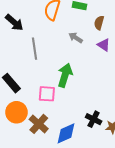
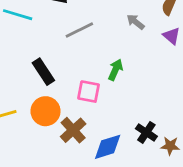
gray line: (34, 49) -> (79, 30), turned 65
green arrow: (65, 75) -> (115, 70), size x0.7

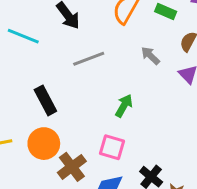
pink square: (89, 92) -> (112, 147), moved

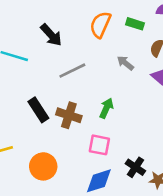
orange circle: (44, 144) -> (43, 166), moved
brown cross: (72, 167) -> (69, 115), moved, turned -30

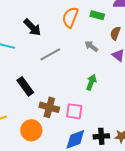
green arrow: (106, 108) -> (91, 82), moved
brown cross: (69, 115) -> (49, 107), moved
black cross: (135, 167) -> (101, 136), moved, turned -35

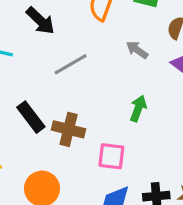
brown cross: (49, 107) -> (69, 129), moved

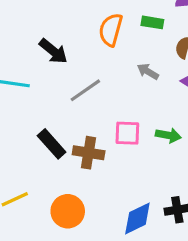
green arrow: (138, 109) -> (168, 135), moved, turned 85
pink square: (111, 156) -> (127, 133), moved

